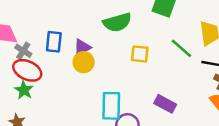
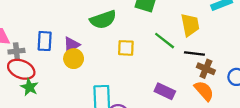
gray cross: (23, 51) -> (16, 51), turned -35
green star: (24, 90) -> (29, 87), moved
purple rectangle: (165, 104) -> (165, 91), moved

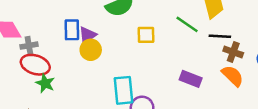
blue rectangle: (45, 41) -> (72, 30), moved

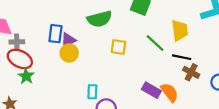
orange semicircle: (233, 76) -> (170, 92), moved
cyan rectangle: (124, 90) -> (92, 92), size x0.6

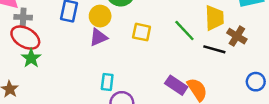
purple triangle: (68, 40) -> (98, 37), moved
yellow circle: (69, 53) -> (100, 16), moved
brown cross: (191, 72) -> (237, 36), moved

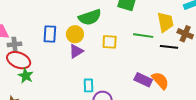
green line: (184, 31) -> (143, 36), turned -30

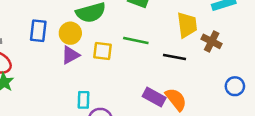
green line: (143, 36) -> (136, 41), moved
yellow square: (110, 42) -> (103, 51), moved
black line: (169, 47) -> (174, 57), moved

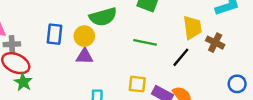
yellow square: (103, 51) -> (137, 84), moved
purple triangle: (70, 55) -> (85, 56), turned 30
black line: (174, 57) -> (181, 57), turned -60

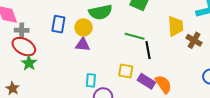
black line: (181, 57) -> (148, 50), moved, turned -54

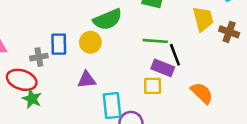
gray cross: (22, 30) -> (39, 57), moved
purple triangle: (83, 45) -> (87, 80), moved
cyan rectangle: (91, 80) -> (112, 106), size x1.5
purple rectangle: (146, 81) -> (163, 68), moved

